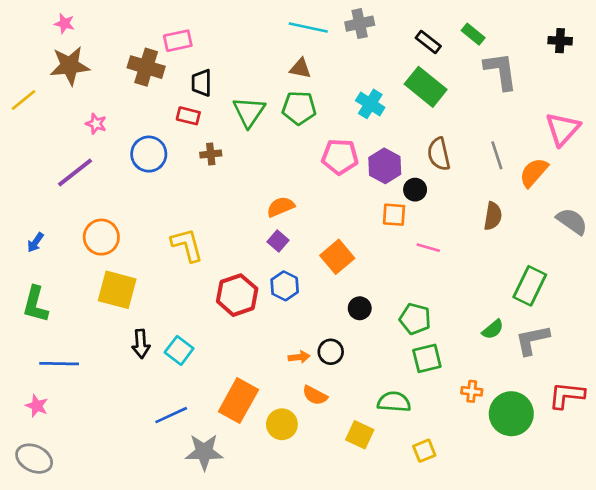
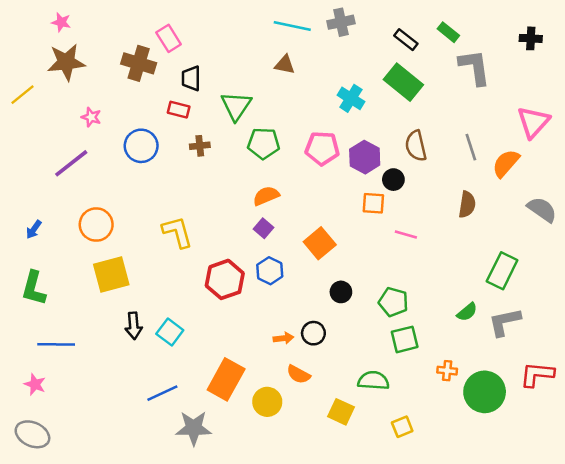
pink rectangle: (178, 41) -> (169, 38), turned 70
green pentagon: (299, 108) -> (264, 143), moved
yellow square: (117, 290) -> (111, 274), turned -30

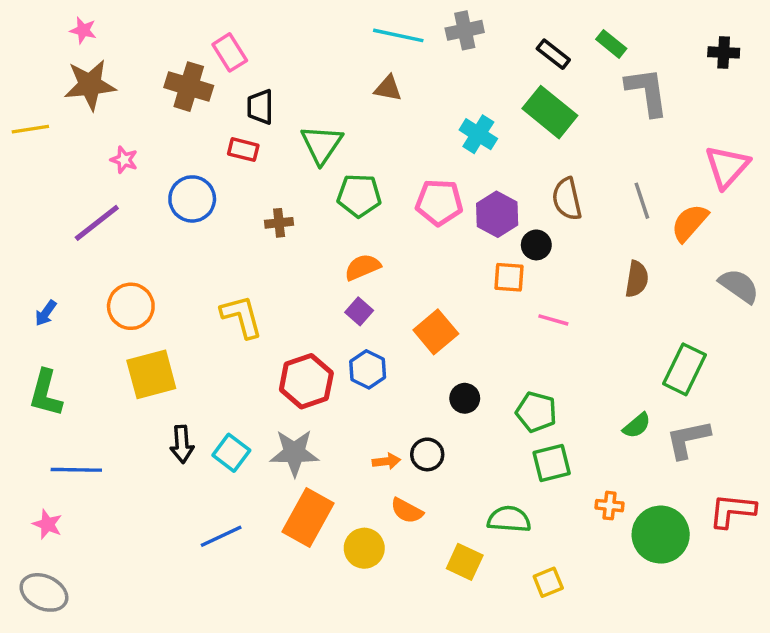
yellow line: (22, 95) -> (30, 129), turned 30
brown cross: (200, 146) -> (279, 223), moved
gray star: (194, 428) -> (294, 453), moved

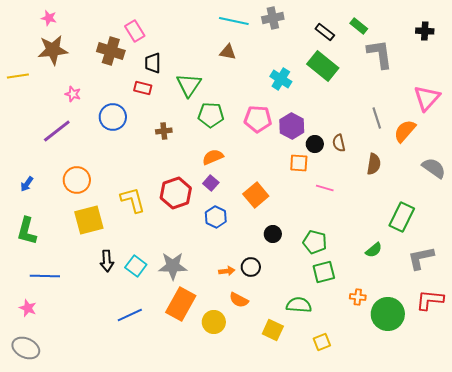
brown semicircle: (567, 199) -> (339, 143), moved, size x0.7
yellow L-shape: (242, 316) -> (133, 200), moved
red hexagon: (306, 381) -> (176, 193), moved
gray L-shape: (688, 439) -> (421, 258), moved

